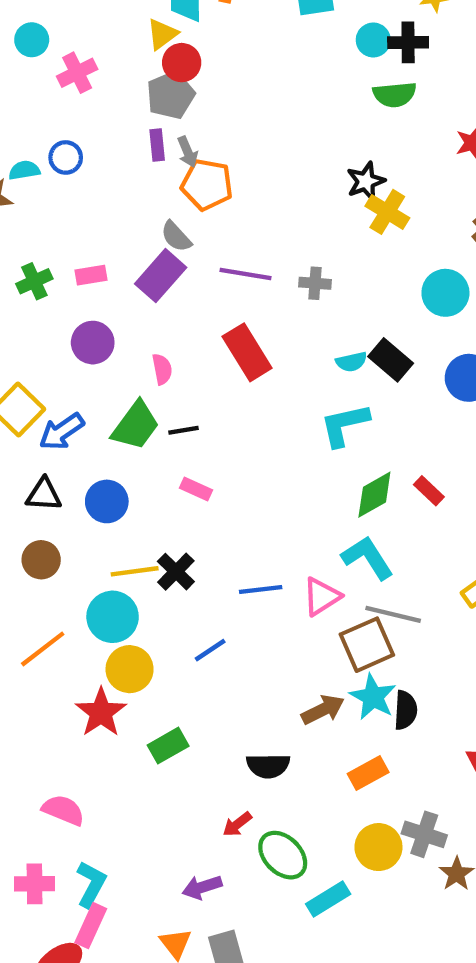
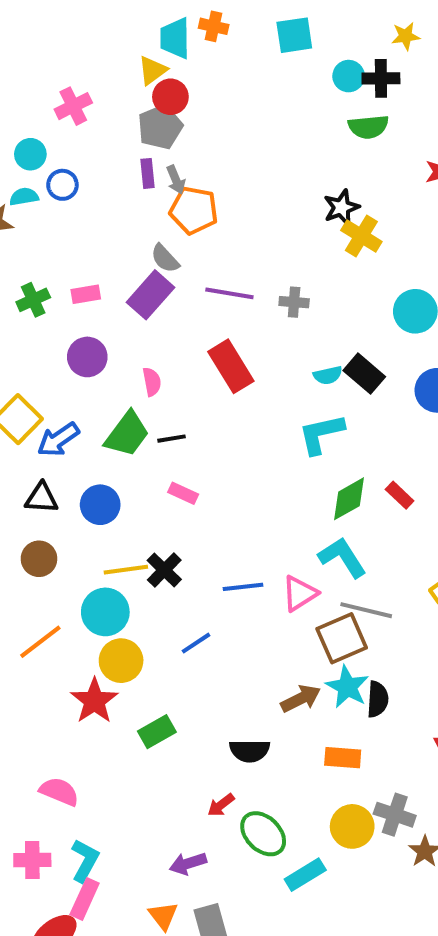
cyan circle: (32, 40) -> (30, 154), moved
orange rectangle: (368, 773) -> (343, 758), turned 33

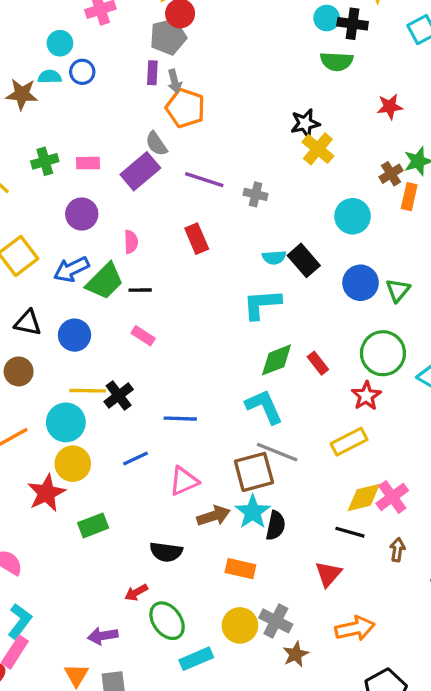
red rectangle: (231, 366) -> (197, 239), size x0.7
blue arrow: (58, 440) -> (71, 269), moved
pink triangle: (300, 593) -> (184, 481), moved

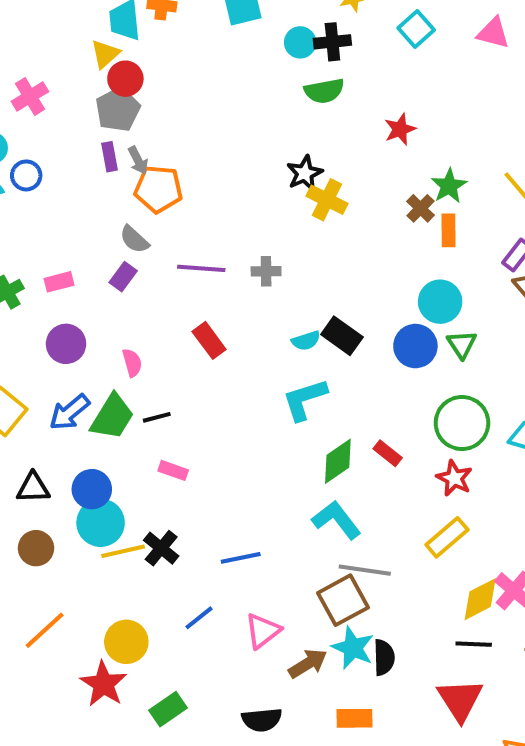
purple rectangle: (140, 171) -> (123, 277), size x0.6
cyan circle: (353, 216) -> (440, 302), moved
cyan circle: (66, 422) -> (101, 523), moved
red triangle: (328, 574) -> (460, 700), size x1.4

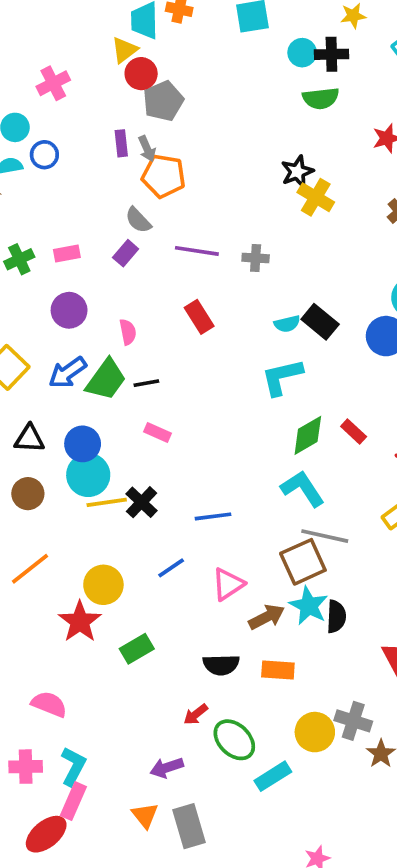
gray pentagon: (118, 110) -> (163, 101), moved
orange rectangle: (355, 718) -> (278, 670), moved

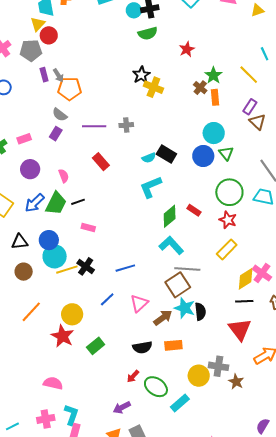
gray pentagon: (163, 101) -> (31, 50), moved, turned 30

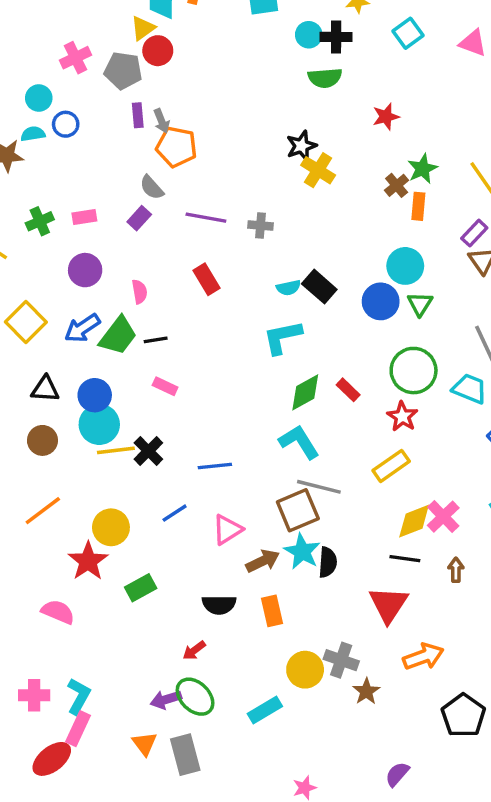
orange rectangle: (173, 345) -> (272, 611), turned 72
pink semicircle: (53, 383) -> (58, 612), moved
green ellipse: (156, 387) -> (195, 697), moved

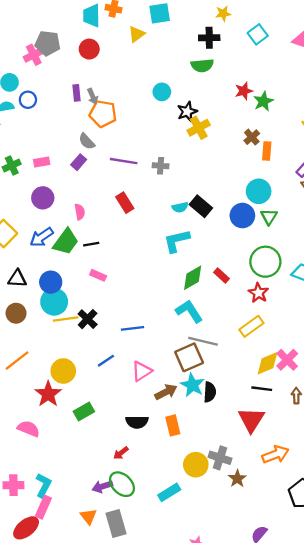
yellow triangle: (143, 28) -> (137, 34), moved
cyan circle: (309, 35) -> (162, 92), moved
gray pentagon: (123, 71) -> (48, 43), moved
green star: (423, 169) -> (263, 101), moved
yellow cross: (318, 170) -> (199, 128), turned 30

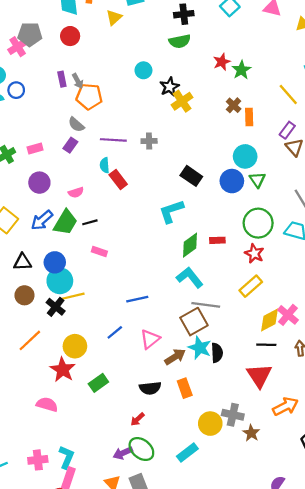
cyan semicircle: (180, 207) -> (105, 165), moved, turned 104
pink semicircle: (80, 212) -> (76, 192), turned 88
red rectangle: (222, 275) -> (217, 240), turned -40
black cross: (88, 319) -> (56, 307), moved

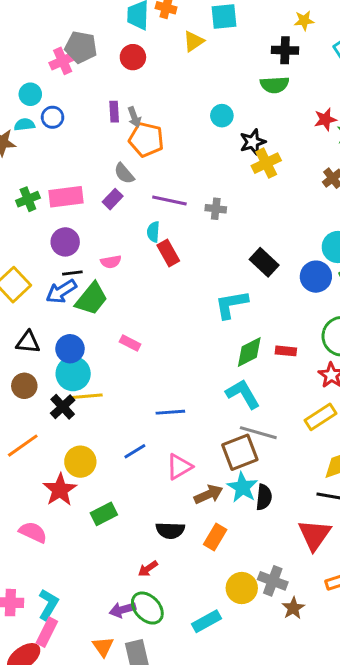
pink rectangle: (35, 148) -> (66, 197), size x1.6
black line: (90, 222) -> (72, 273), moved
orange rectangle: (185, 388) -> (215, 537), turned 42

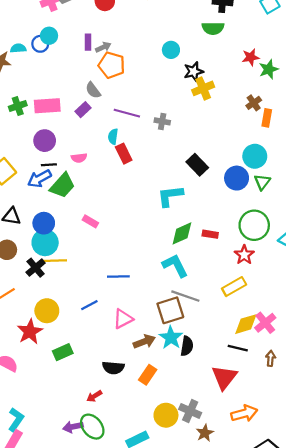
cyan circle: (30, 94) -> (49, 36), moved
gray arrow: (134, 117) -> (103, 47), turned -98

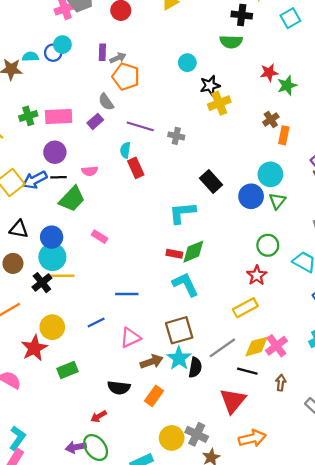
blue arrow: (39, 179) -> (35, 180), moved
green circle: (254, 225) -> (268, 245), size x0.7
red rectangle: (210, 234) -> (174, 254), moved
gray line: (185, 296) -> (222, 348), moved, turned -56

